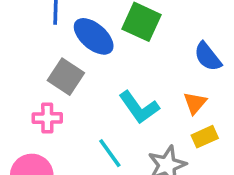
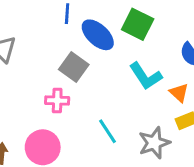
orange triangle: (195, 103) -> (179, 93), turned -30
cyan L-shape: (139, 107) -> (146, 76), moved

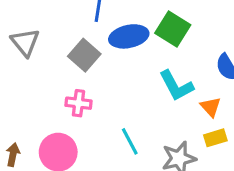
blue ellipse: (98, 35) -> (129, 36), turned -60
gray square: (74, 67) -> (84, 55), moved

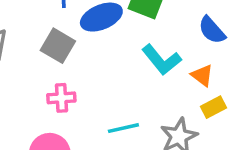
cyan line: (130, 141) -> (123, 128), turned -64

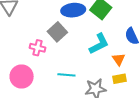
gray square: (58, 46) -> (57, 32), moved
cyan L-shape: (162, 60) -> (99, 44), turned -95

